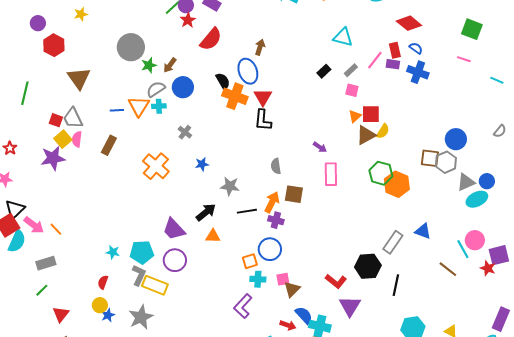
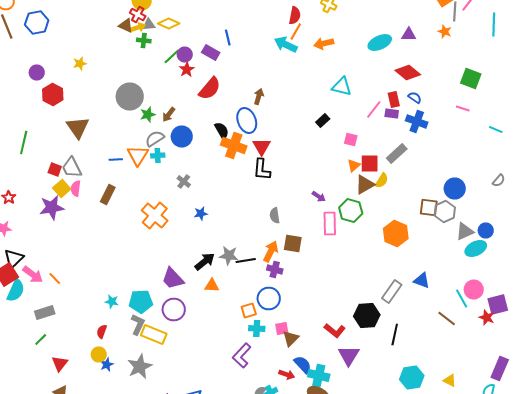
gray rectangle: (351, 70) -> (397, 154), moved, size x1.5
green hexagon: (381, 173) -> (351, 210), moved
gray star: (230, 186) -> (229, 256), moved

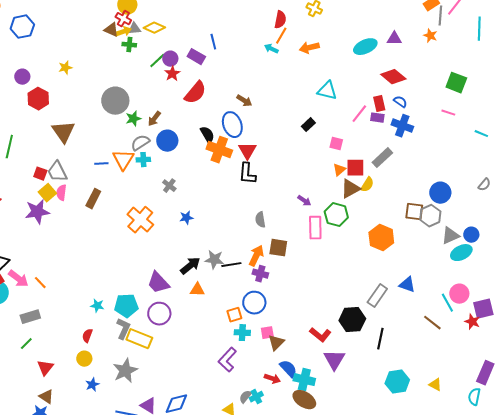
cyan arrow: (286, 44) -> (271, 49), size x0.6
brown arrow: (259, 96) -> (244, 101), turned 105
blue star: (107, 364) -> (92, 385), moved

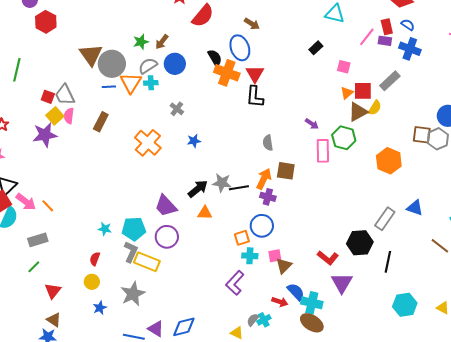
gray circle: (115, 101) -> (112, 64), moved
brown triangle: (63, 132) -> (91, 55), moved

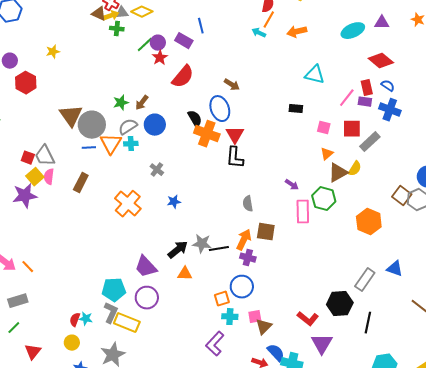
black rectangle: (316, 48) -> (296, 109), turned 48
red square: (363, 91) -> (352, 129), moved
brown square: (422, 135) -> (402, 196), turned 30
cyan star: (105, 229) -> (86, 319), moved

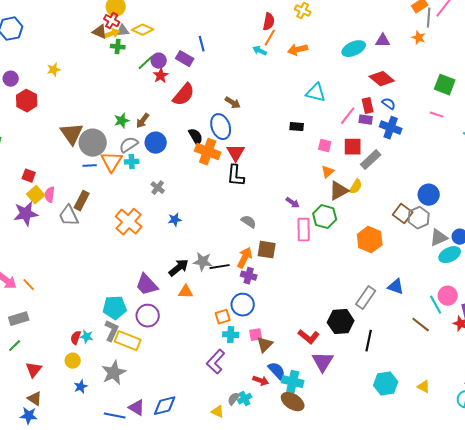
gray trapezoid: (45, 156) -> (69, 216), moved
gray semicircle: (248, 204) -> (249, 222), turned 133

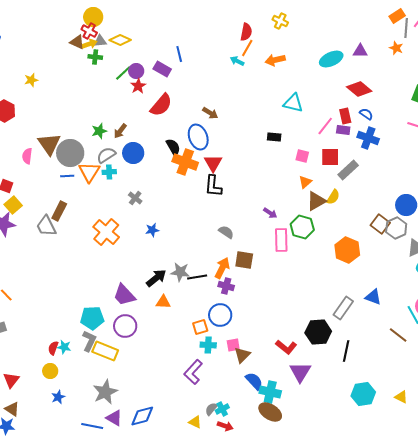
pink semicircle: (50, 195) -> (27, 156), moved
gray star: (114, 373) -> (105, 392), moved
red arrow: (261, 381) -> (225, 426), moved

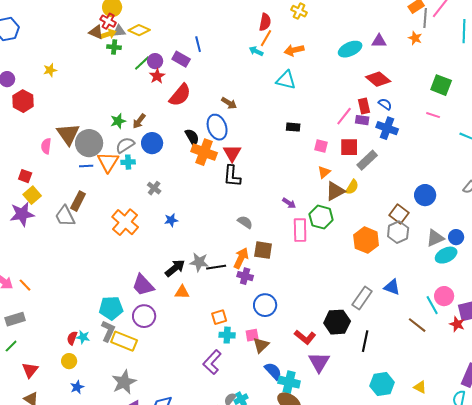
cyan triangle: (293, 103) -> (286, 80), moved
gray hexagon: (396, 228) -> (398, 232), moved
blue circle: (220, 315) -> (265, 305), moved

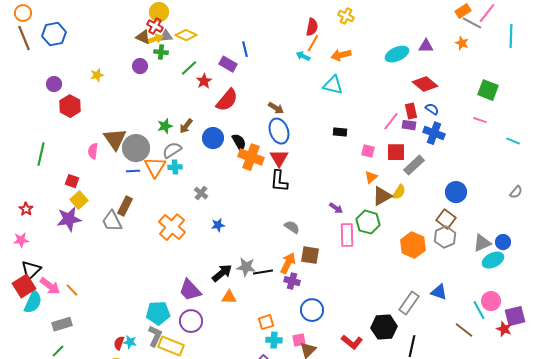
gray line: (425, 18) -> (472, 23), turned -66
purple circle: (155, 61) -> (140, 66), moved
blue ellipse: (217, 127) -> (279, 131), moved
blue circle: (152, 143) -> (213, 138), moved
blue circle: (425, 195) -> (456, 192), moved

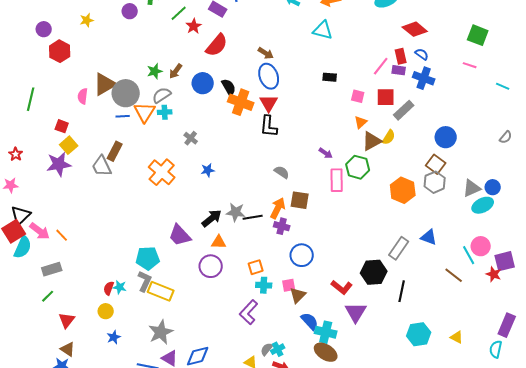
brown triangle: (115, 139) -> (105, 84), turned 35
purple circle: (191, 321) -> (211, 266), moved

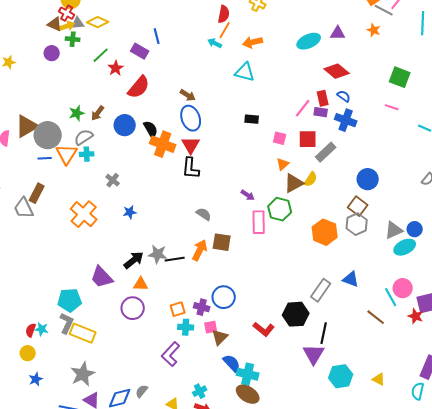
purple cross: (282, 226) -> (202, 307), moved
purple triangle: (356, 312) -> (314, 354), moved
gray semicircle: (267, 349) -> (142, 391), moved

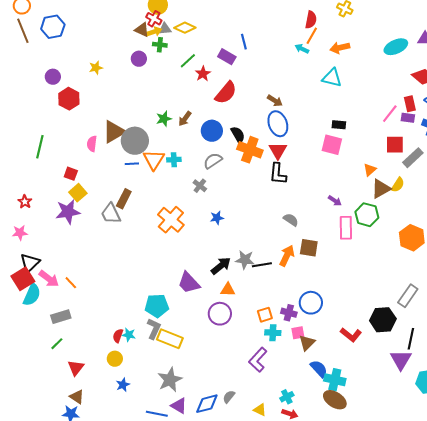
gray semicircle: (84, 137) -> (213, 161), moved
pink square: (280, 138) -> (332, 145), moved, size x1.5

